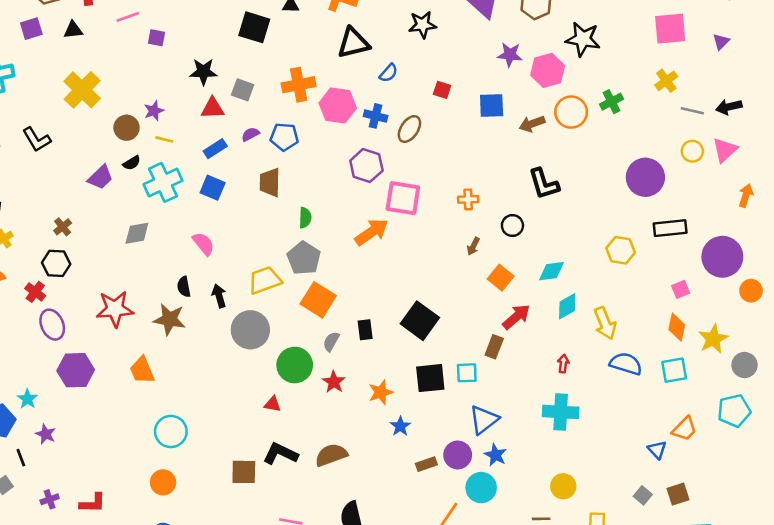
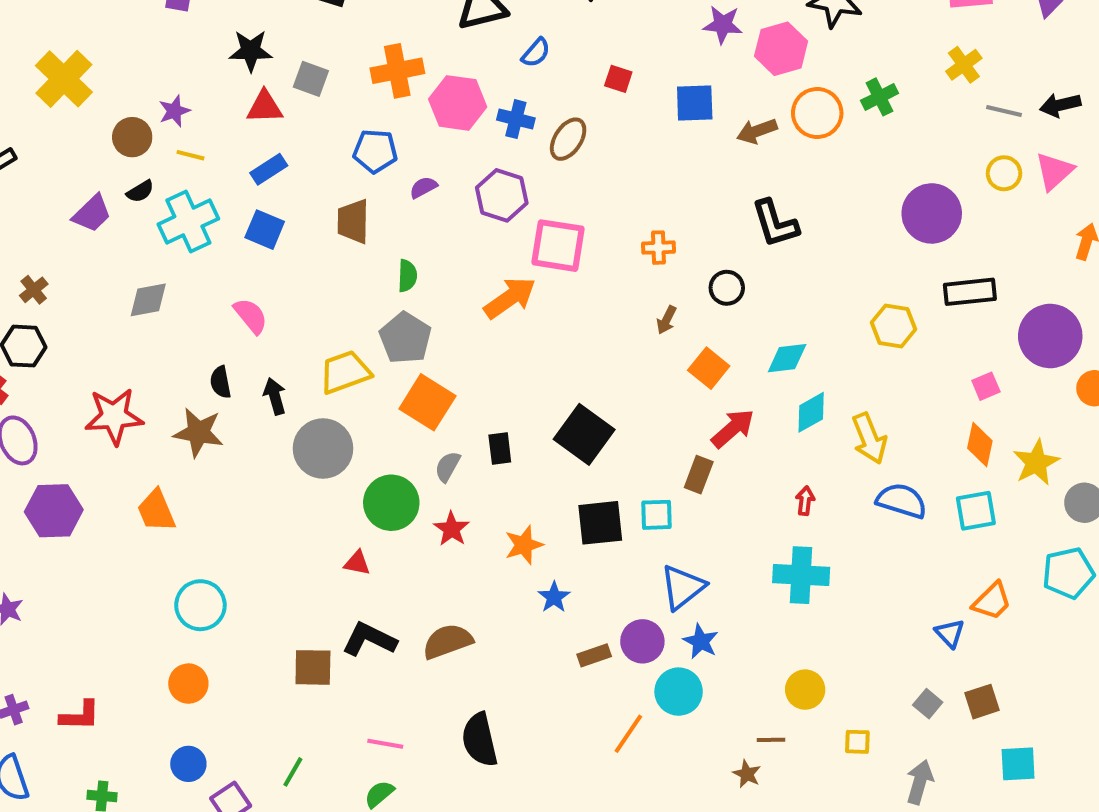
purple semicircle: (250, 134) -> (423, 187), moved

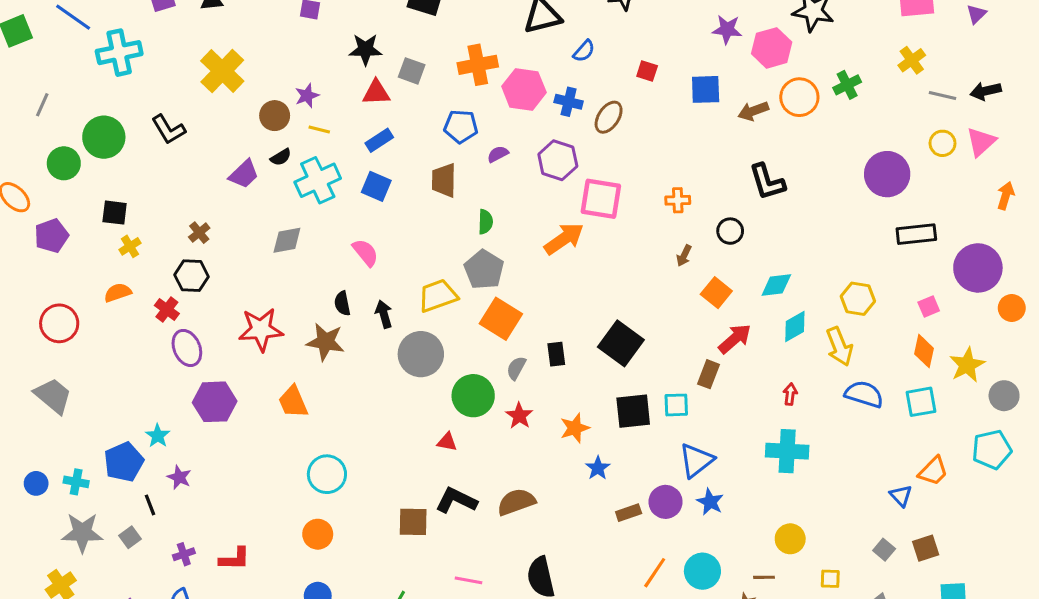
yellow hexagon: (894, 326) -> (858, 299), moved
cyan circle: (679, 692) -> (702, 571), moved

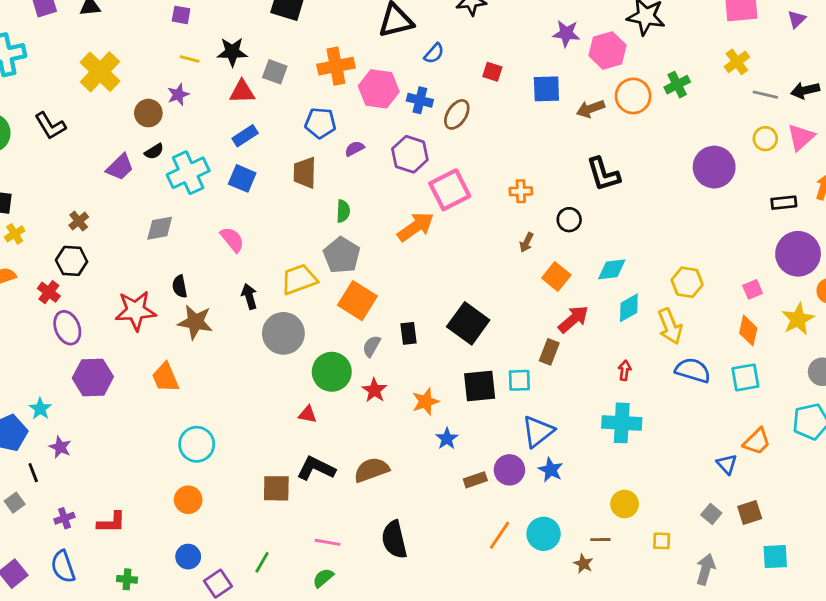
yellow line: (319, 129) -> (190, 59), moved
pink square: (601, 199) -> (450, 190), turned -36
black rectangle: (916, 234) -> (784, 203), moved, size x0.7
black semicircle: (342, 303) -> (180, 286), moved
yellow star: (967, 365) -> (798, 319), moved

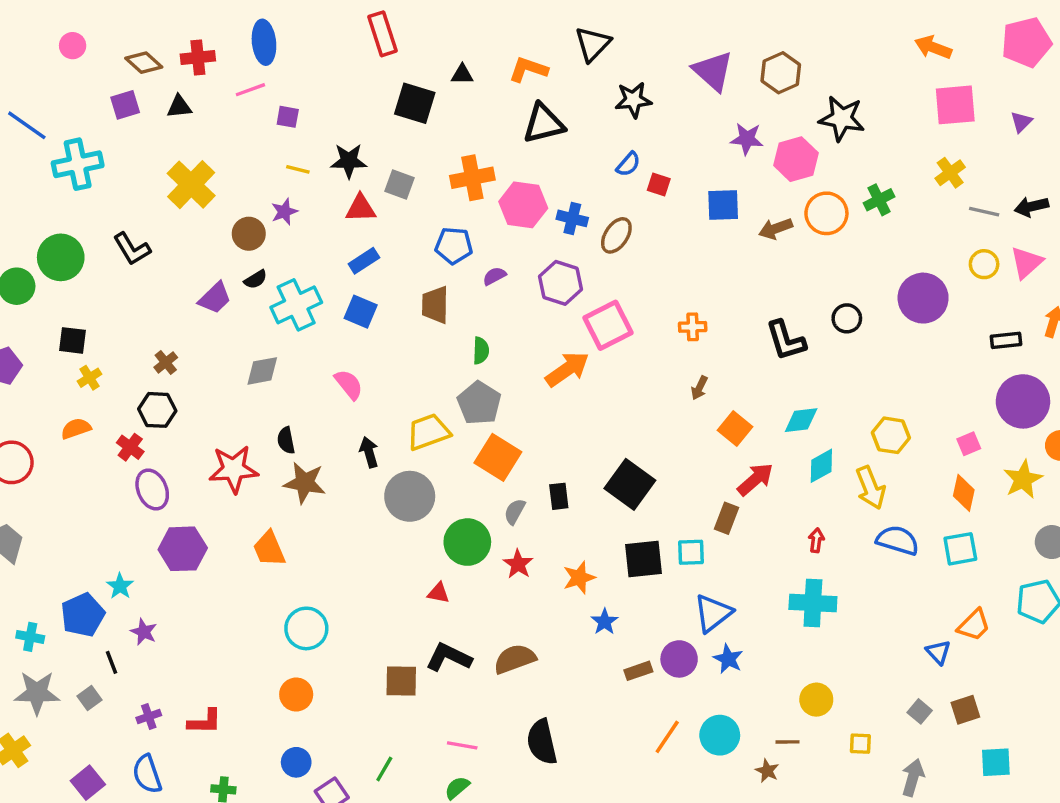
blue semicircle: (434, 53) -> (628, 164), moved
black L-shape: (603, 174) -> (786, 340), moved
black circle: (569, 220) -> (847, 318), moved

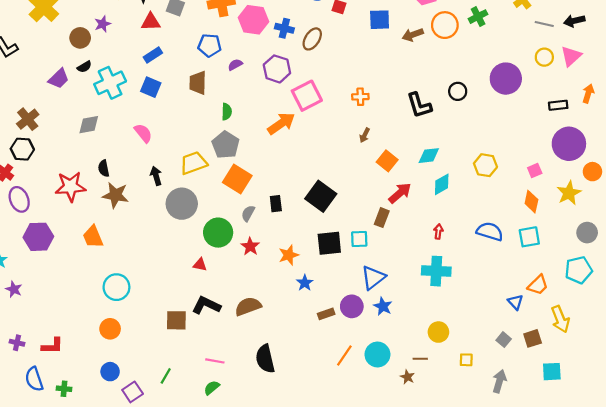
brown cross: (166, 362) -> (28, 119), size x1.5
yellow arrow: (871, 488) -> (560, 319), moved
purple cross: (149, 717) -> (17, 343), turned 32
blue semicircle: (147, 774) -> (34, 379), moved

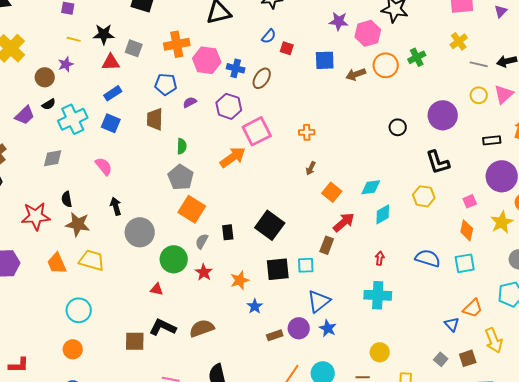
black L-shape: (419, 105) -> (438, 162), moved
yellow trapezoid: (193, 163) -> (92, 260), moved, turned 36

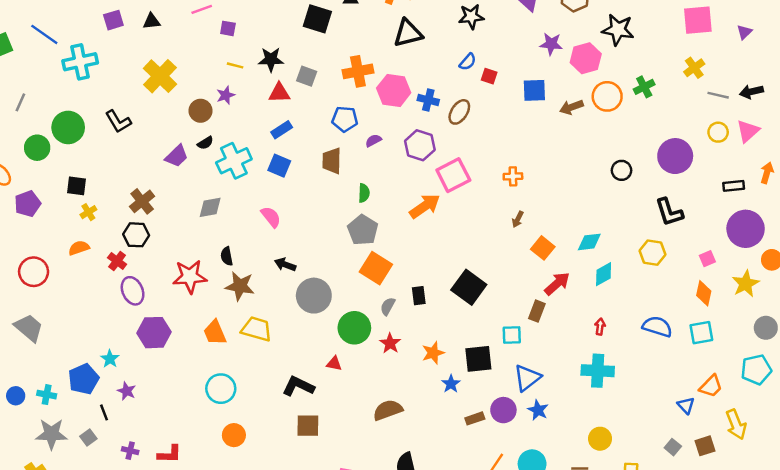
black arrow: (116, 206) -> (285, 265), turned -54
black square: (278, 269) -> (478, 359), moved
cyan circle: (79, 310) -> (221, 389), moved
black L-shape: (163, 327) -> (298, 386), moved

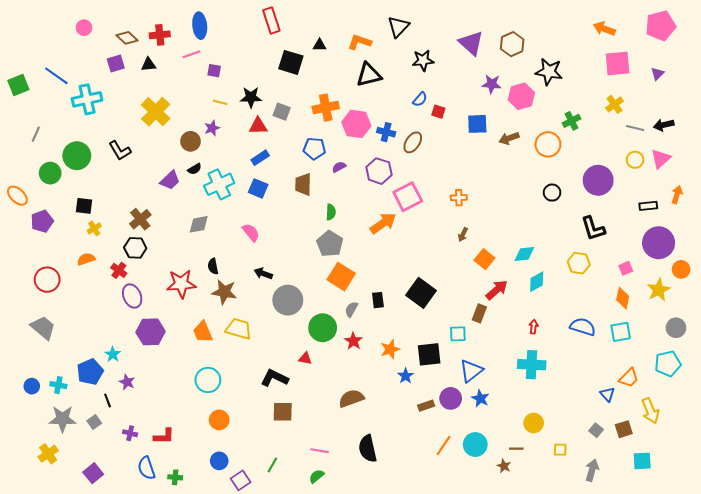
orange circle: (607, 96) -> (548, 144), moved

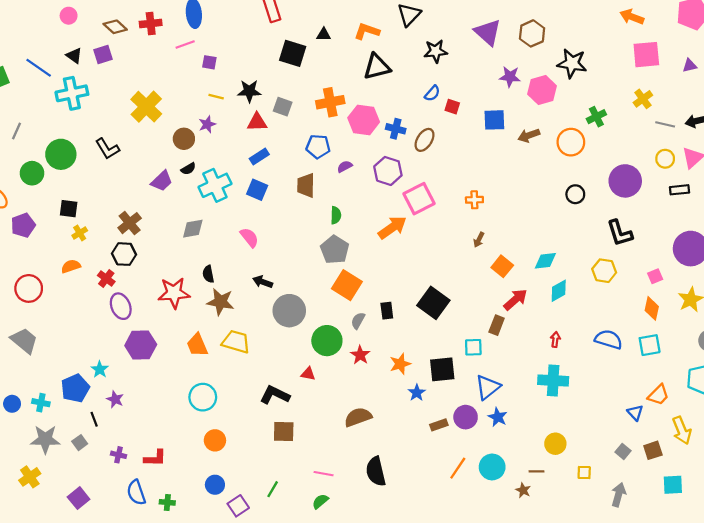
black triangle: (149, 65) -> (74, 56), moved, turned 42
purple triangle: (658, 74) -> (690, 66), turned 32
black rectangle: (648, 206) -> (680, 190), moved

